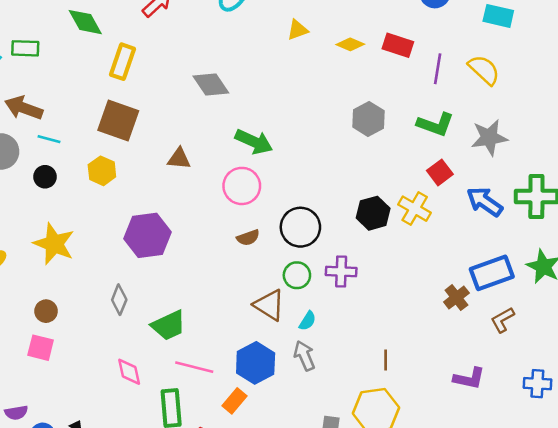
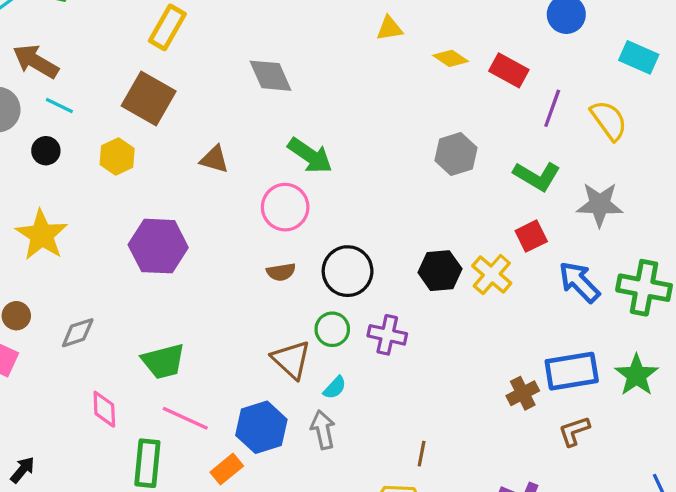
gray diamond: (119, 300) -> (78, 333), moved, turned 40

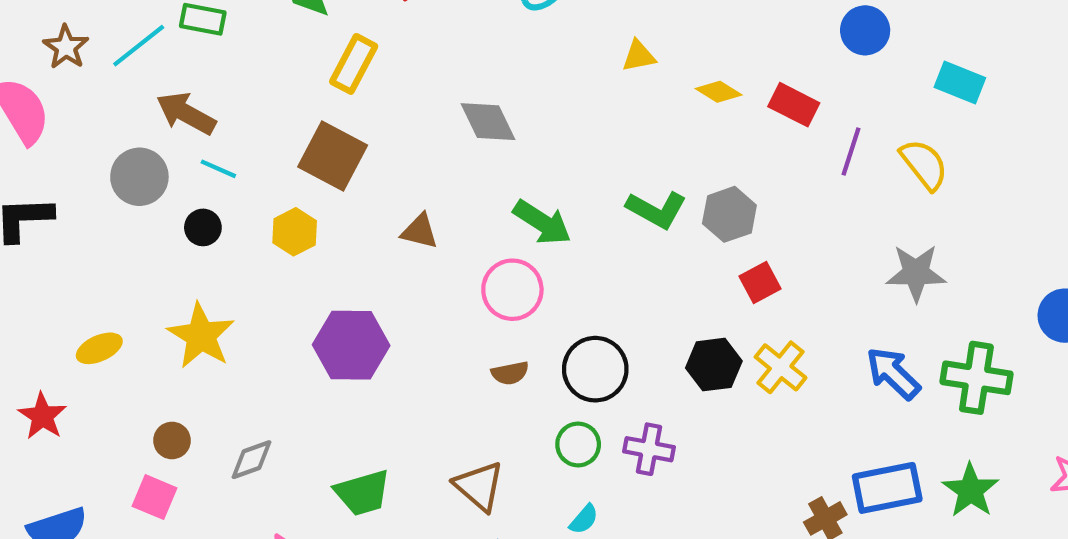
green L-shape: (537, 176) -> (656, 210), moved
red square: (531, 236) -> (760, 282), moved
brown triangle: (291, 360) -> (479, 486), moved

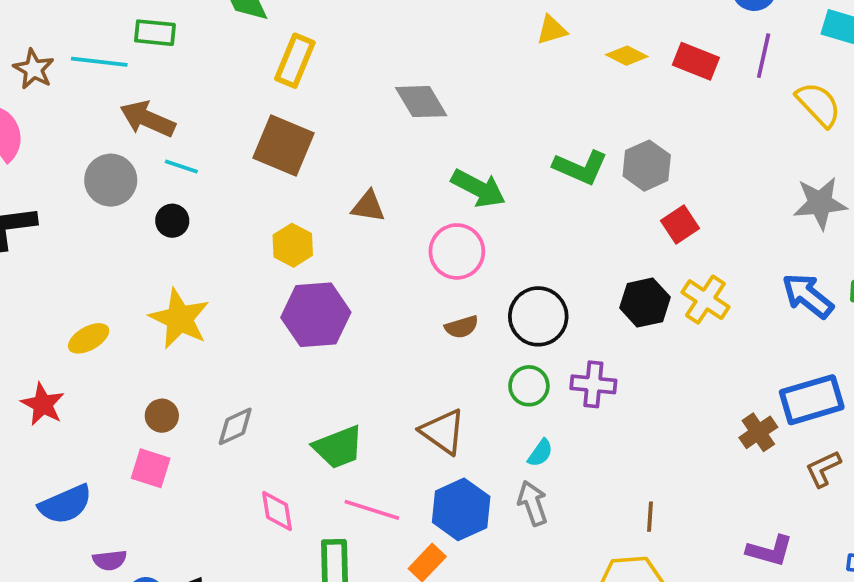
cyan line: (139, 46) -> (99, 62), turned 50
purple line: (851, 151) -> (764, 56), moved
yellow hexagon: (295, 232) -> (293, 245), moved

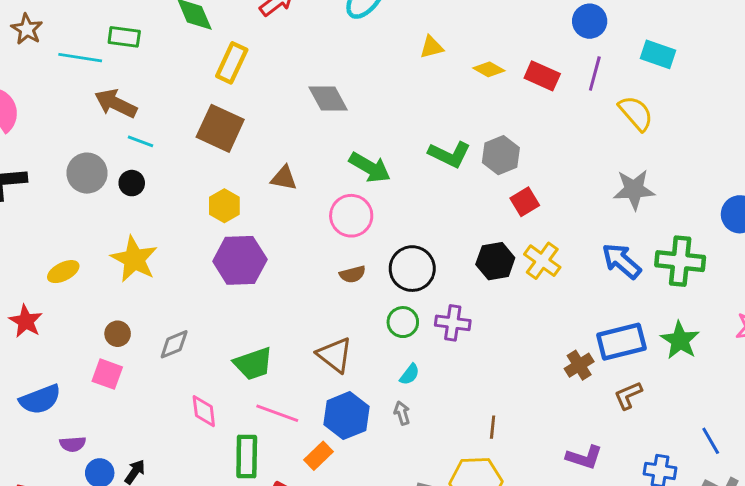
brown star: (34, 69) -> (27, 29), moved
gray circle: (111, 180) -> (87, 173), moved
gray arrow: (533, 503) -> (402, 413), size x0.7

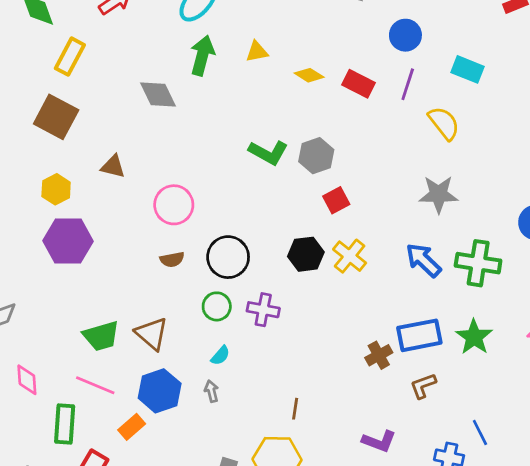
green arrow: (370, 167) -> (202, 55), moved, turned -108
green trapezoid: (253, 364) -> (101, 336), moved
blue line: (711, 441) -> (480, 432), moved

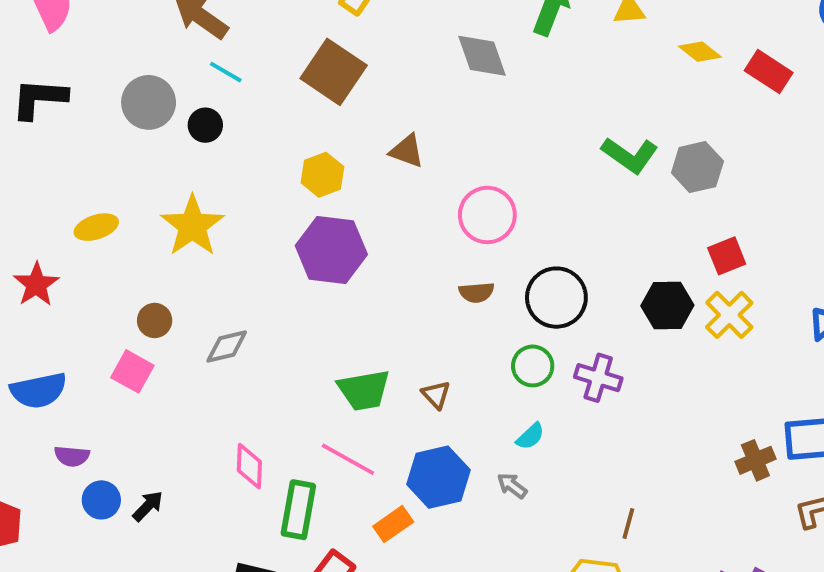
red square: (336, 200) -> (727, 256), moved
brown triangle: (152, 334) -> (436, 395), size x0.6
pink diamond: (27, 380) -> (249, 466), moved
gray arrow: (211, 391) -> (512, 486), turned -45

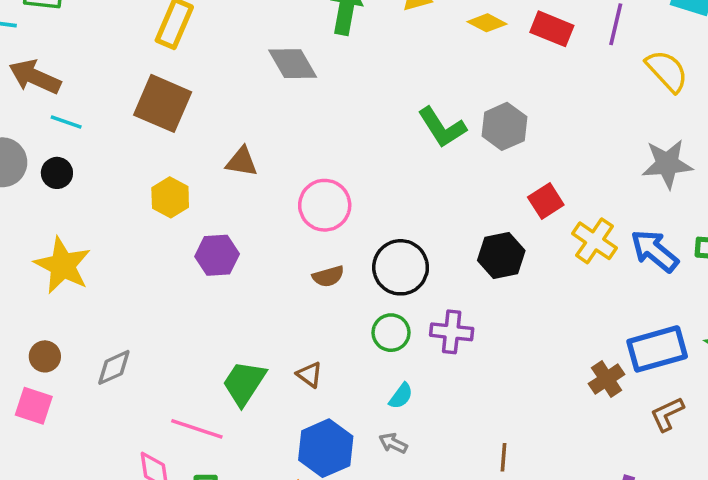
green L-shape: (630, 155) -> (442, 127), turned 33
purple hexagon: (331, 250) -> (217, 255), moved, size x0.7
yellow cross: (729, 315) -> (595, 241), moved
green trapezoid: (364, 390) -> (244, 383), turned 144
pink line: (348, 459) -> (197, 429), moved

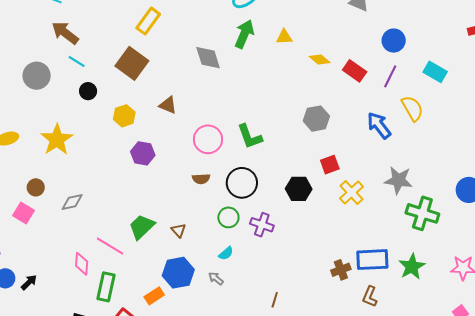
green L-shape: (442, 127) -> (250, 136), moved
gray star: (667, 164) -> (398, 180), moved
black circle: (57, 173) -> (88, 91), moved
blue arrow: (654, 251) -> (379, 125), moved
brown L-shape: (667, 414) -> (370, 297), turned -55

